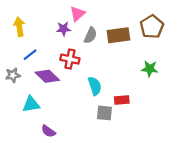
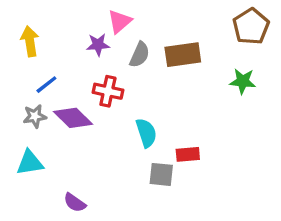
brown pentagon: (152, 27) -> (251, 26), moved
green star: (150, 69) -> (243, 81), moved
gray star: (13, 75) -> (35, 116), moved
cyan triangle: (31, 104) -> (30, 163), moved

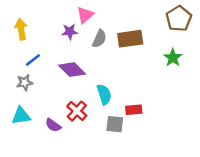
green star: (243, 81) -> (173, 58), turned 30
red cross: (108, 91) -> (77, 111), moved, turned 30
purple diamond: (73, 118) -> (72, 70), moved
purple semicircle: (75, 203) -> (53, 125), moved

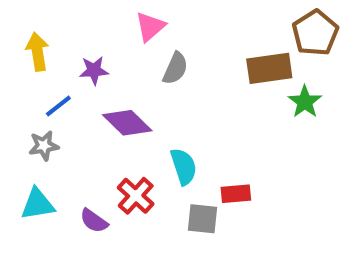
purple star: (70, 32) -> (94, 70), moved
brown rectangle: (130, 39) -> (269, 68), moved

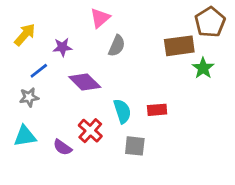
yellow arrow: (38, 52) -> (25, 35), turned 50
red rectangle: (236, 194) -> (157, 110), moved

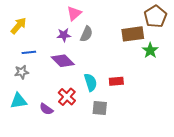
purple star: (62, 47) -> (64, 35), moved
blue line: (39, 71) -> (29, 52), turned 32

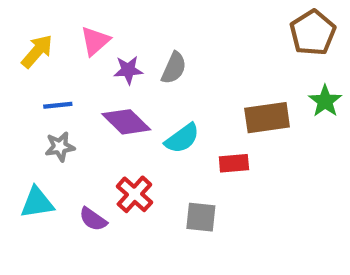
pink triangle: (74, 13) -> (95, 41), moved
brown rectangle: (133, 34) -> (267, 118), moved
green star: (150, 50) -> (325, 101), moved
gray star: (22, 72) -> (60, 147), moved
cyan semicircle: (91, 82) -> (182, 138), moved, turned 72

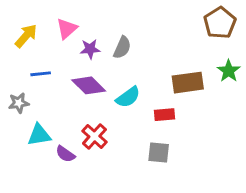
gray star: (60, 147) -> (19, 103), moved
cyan triangle: (37, 203) -> (39, 135), moved
gray square: (201, 217) -> (159, 153), moved

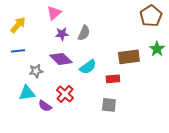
pink triangle: (67, 29) -> (54, 13), moved
blue line: (41, 74) -> (18, 51), moved
gray star: (19, 103) -> (36, 71), moved

